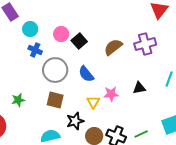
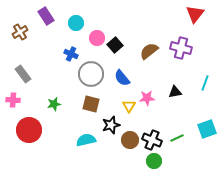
cyan circle: (30, 29) -> (76, 23), moved
purple cross: (145, 44) -> (181, 48), turned 30

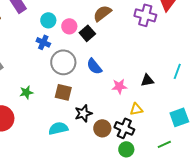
cyan circle: (76, 23) -> (48, 20), moved
purple cross: (181, 48) -> (145, 15), moved
brown semicircle: (149, 51) -> (102, 13), moved
yellow triangle: (129, 106) -> (136, 109), moved, turned 48
green line: (177, 138) -> (164, 144), moved

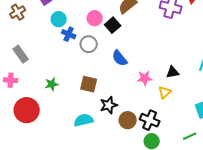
cyan circle: (48, 20) -> (59, 19), moved
gray circle: (63, 62) -> (89, 44), moved, size x0.7
yellow triangle: (136, 109) -> (165, 92), moved, turned -32

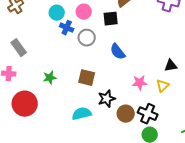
pink circle: (95, 18) -> (84, 12), moved
black square: (113, 25) -> (111, 19), turned 35
pink star: (145, 78) -> (140, 83), moved

